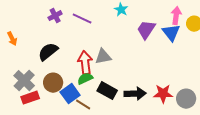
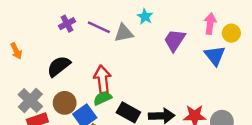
blue triangle: (171, 33) -> (215, 56), moved
gray triangle: (103, 57) -> (124, 33), moved

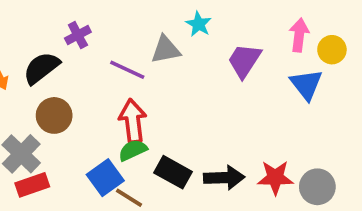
purple line: (99, 27) -> (127, 70), moved
black semicircle: (59, 66) -> (41, 68), moved
brown circle: (65, 103) -> (54, 115), moved

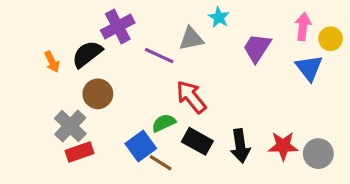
purple cross: (78, 35) -> (118, 26), size x1.5
red arrow: (133, 121) -> (191, 97), moved, turned -32
black arrow: (224, 178) -> (240, 146), turned 84

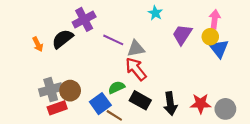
gray triangle: (191, 39) -> (136, 49), moved
yellow circle: (331, 39) -> (210, 37), moved
brown circle: (98, 94) -> (70, 91), moved
gray cross: (70, 126) -> (51, 90), turned 30

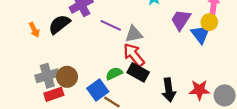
blue triangle: (219, 49) -> (201, 34), moved
black rectangle: (140, 100) -> (138, 72), moved

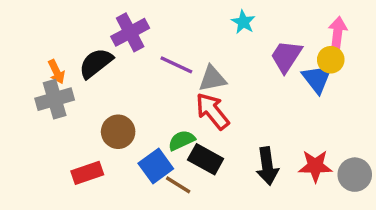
black rectangle: (138, 72) -> (206, 159), moved
gray cross: (47, 76) -> (55, 99), moved
brown circle: (67, 77) -> (118, 132), moved

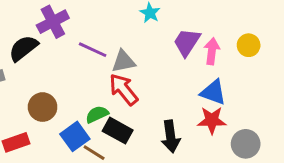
pink arrow: (338, 32) -> (212, 51), moved
yellow circle: (331, 60) -> (249, 45), moved
blue triangle: (317, 79) -> (213, 92), moved, turned -32
red star: (315, 166) -> (212, 120), moved

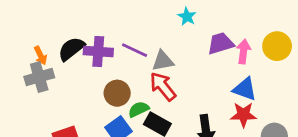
purple cross: (53, 22) -> (98, 51), moved, turned 32
purple trapezoid: (187, 42) -> (221, 43), turned 40
yellow circle: (249, 45) -> (277, 46), size x1.4
brown circle: (43, 107) -> (117, 93), moved

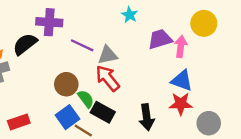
yellow circle: (277, 46) -> (204, 23), moved
purple cross: (98, 51) -> (49, 22), moved
green semicircle: (139, 109) -> (86, 99), turned 78

